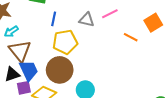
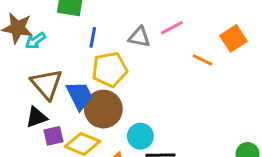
cyan arrow: (11, 32) -> (35, 41), moved
blue trapezoid: (29, 70) -> (80, 96), moved

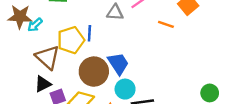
blue line: (93, 37) -> (89, 33), moved
yellow pentagon: (110, 69) -> (71, 40), moved
blue trapezoid: (80, 96) -> (118, 64), moved

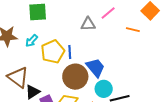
cyan arrow: (35, 25) -> (32, 41), moved
blue line: (89, 33) -> (70, 52), moved
brown triangle: (48, 57) -> (18, 77), moved

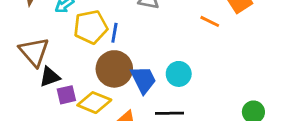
blue trapezoid: (95, 68) -> (143, 80), moved
cyan circle: (104, 89) -> (179, 74), moved

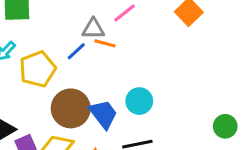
orange line: (210, 21) -> (105, 43), moved
blue line: (114, 33) -> (76, 51), moved, turned 48

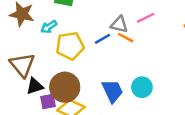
brown circle: (71, 108) -> (65, 87), moved

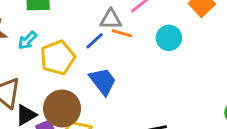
cyan circle: (142, 87) -> (169, 38), moved
blue trapezoid: (112, 91) -> (103, 81), moved

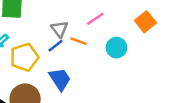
gray triangle: (111, 19) -> (59, 29), moved, turned 48

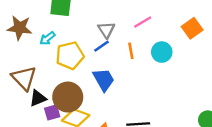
orange line: (78, 41) -> (131, 51), moved, turned 56

